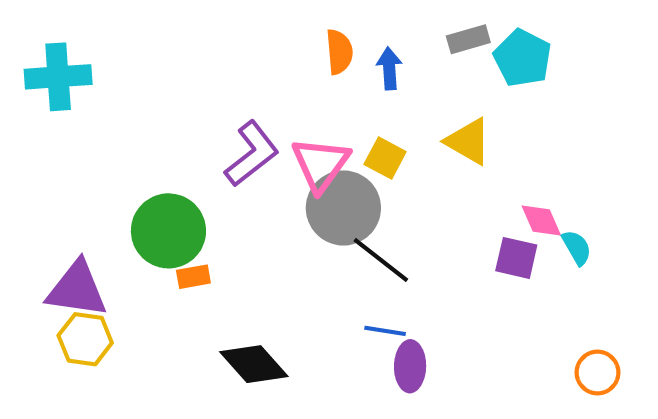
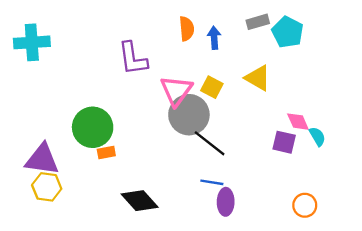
purple L-shape: (252, 154) -> (133, 58), moved, turned 120
orange circle: (597, 373) -> (305, 205), moved

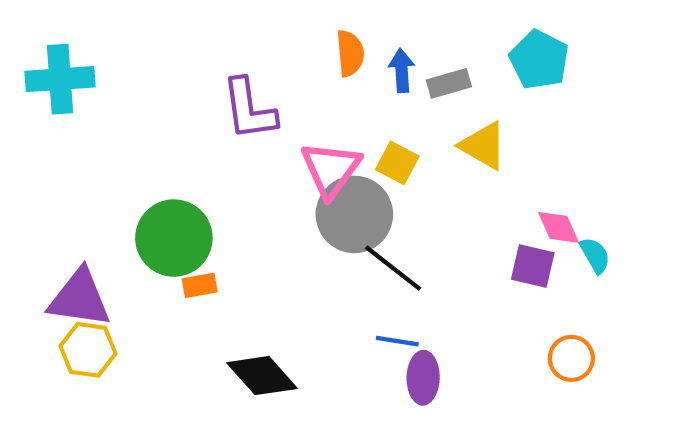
gray rectangle: (258, 22) -> (449, 83), moved
orange circle: (305, 205) -> (571, 358), moved

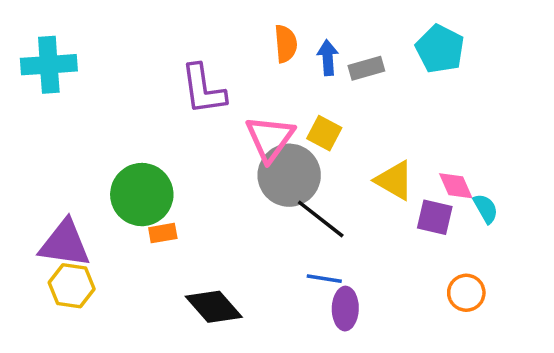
yellow triangle: (483, 146) -> (394, 180), moved

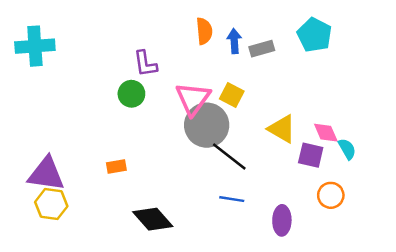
purple L-shape: (203, 89) -> (145, 64), size x0.7
green circle: (142, 195) -> (131, 94), moved, size x0.6
orange circle: (466, 293) -> (331, 195), moved
purple ellipse: (345, 309) -> (282, 220), moved

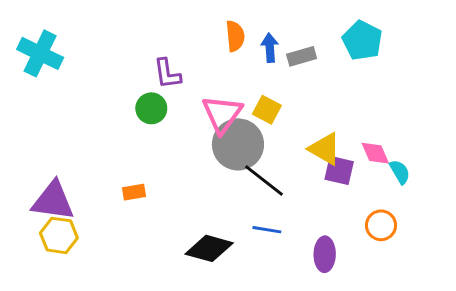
cyan cross: (35, 46) -> (40, 53), turned 30
purple square: (311, 155) -> (339, 170), moved
black diamond: (153, 219) -> (209, 248), moved, turned -33

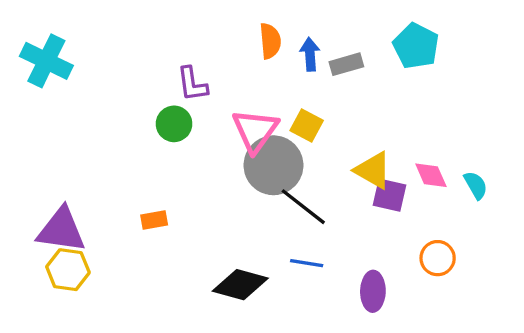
cyan semicircle: (400, 172) -> (476, 185), moved

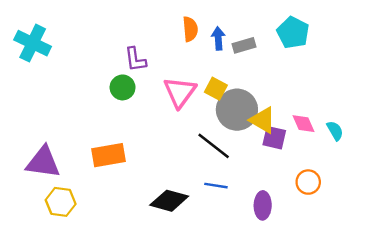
gray circle: (273, 165) -> (237, 110), moved
orange rectangle: (154, 220) -> (109, 155), size x1.8
yellow hexagon: (68, 270) -> (61, 202), moved

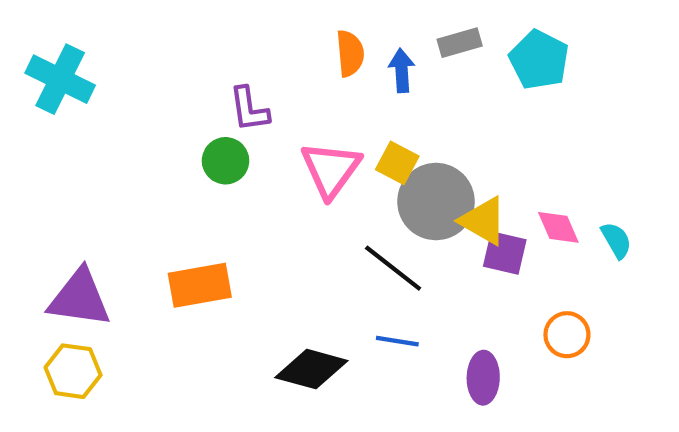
gray rectangle: (244, 45) -> (460, 43), moved
yellow hexagon: (61, 202) -> (73, 371), moved

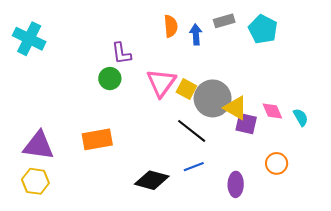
yellow square: (397, 163) -> (186, 89), moved
blue line: (397, 341) -> (194, 167), turned -30

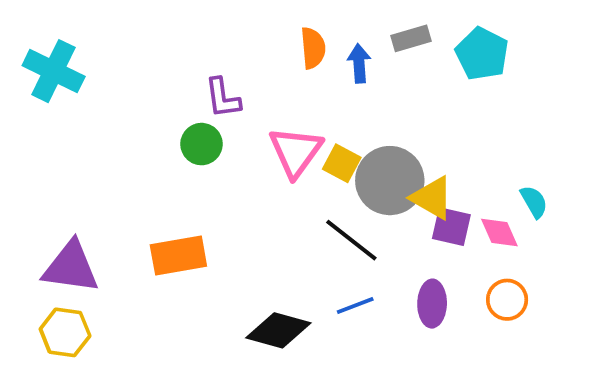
pink diamond: (272, 111) -> (499, 232), moved
cyan semicircle: (301, 117) -> (534, 202), moved
purple ellipse: (236, 184) -> (432, 304), moved

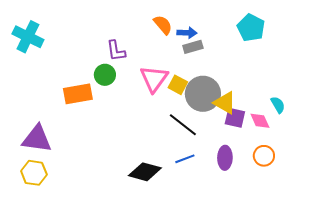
gray rectangle: (411, 38) -> (193, 47), moved
orange semicircle: (313, 48) -> (163, 25), turned -35
blue arrow: (359, 63) -> (187, 33), turned 96
orange rectangle: (178, 256) -> (78, 94), moved

